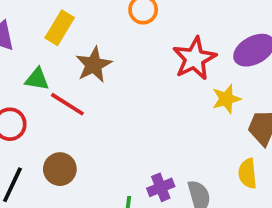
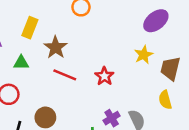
red star: (194, 59) -> (104, 76), moved, size x0.7
red line: (67, 104) -> (65, 75), moved

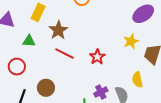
yellow semicircle: (165, 100) -> (137, 80), moved

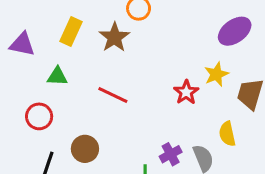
brown star: (58, 30) -> (114, 37), moved
red star: (97, 57) -> (186, 92), moved

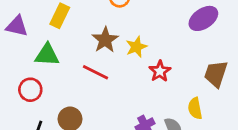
brown star: (114, 37) -> (105, 40), moved
yellow star: (216, 74) -> (136, 47), moved
green triangle: (57, 76) -> (47, 55), size x1.4

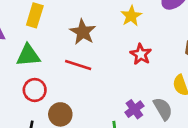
yellow star: (136, 47) -> (131, 16), moved
red circle: (30, 90) -> (35, 90), moved

